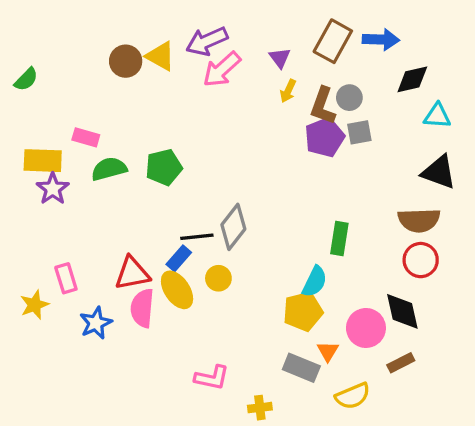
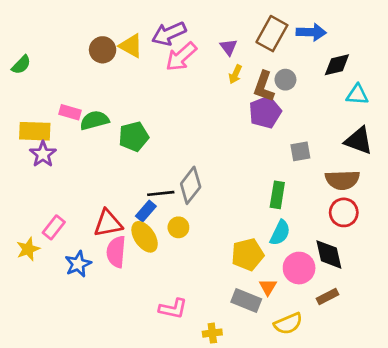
gray square: (359, 132) -> (300, 151), moved
green semicircle: (109, 169) -> (94, 120), moved
pink rectangle: (66, 278) -> (54, 227), turned 55
cyan semicircle: (315, 282) -> (280, 233), moved

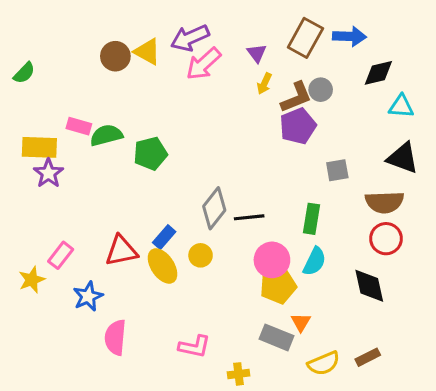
brown L-shape: (264, 86) -> (296, 97), turned -132
black line: (161, 193) -> (249, 217), moved
pink semicircle: (116, 252) -> (115, 337), moved
pink circle: (299, 268) -> (272, 260), moved
brown rectangle: (327, 296) -> (368, 357), moved

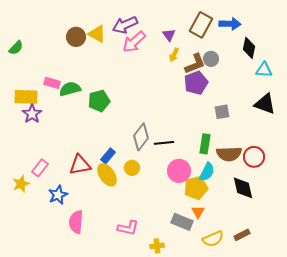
black diamond: (378, 73) -> (249, 48), turned -65
brown semicircle: (384, 202) -> (229, 154), moved
yellow pentagon: (278, 286) -> (196, 188), moved

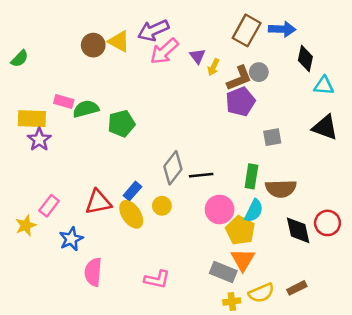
purple triangle: (169, 35) -> (197, 56), moved
red circle: (254, 157) -> (327, 223), moved
yellow pentagon: (196, 188) -> (240, 230), turned -30
orange triangle: (198, 212) -> (243, 260), size x1.5
yellow cross: (157, 246) -> (232, 301), moved

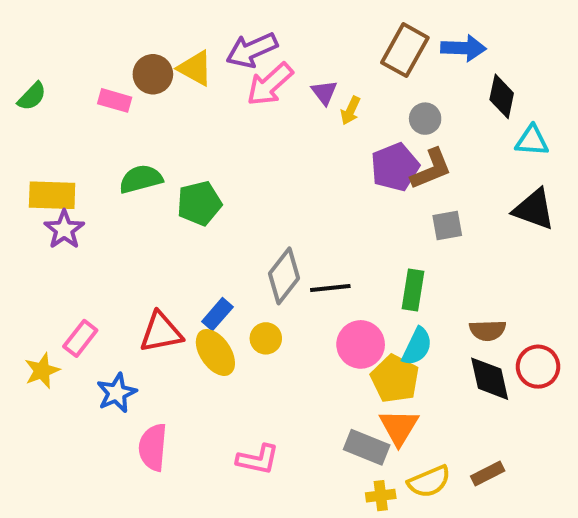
brown L-shape: (239, 78) -> (431, 169), moved
pink rectangle: (64, 102) -> (115, 100), moved
brown semicircle: (281, 189) -> (488, 330), moved, size x0.7

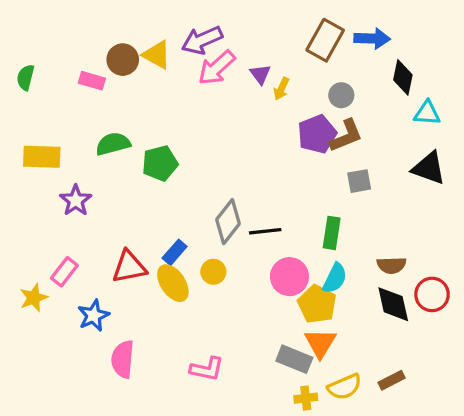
green semicircle: (32, 96) -> (26, 77), turned 150
purple star: (64, 230) -> (76, 201), moved

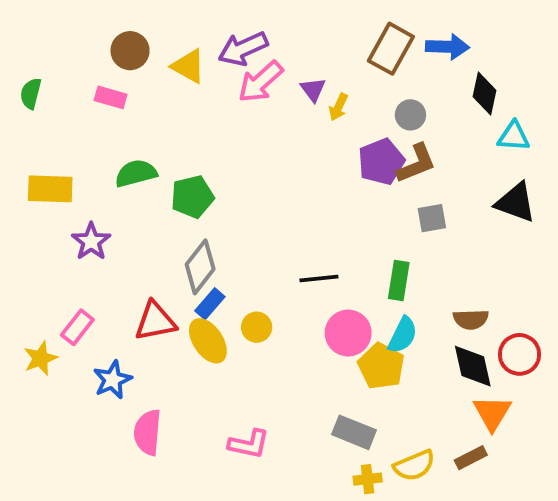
brown circle: (123, 60) -> (130, 51), moved
gray diamond: (228, 222) -> (200, 267), moved
orange triangle: (320, 343) -> (492, 413), moved

